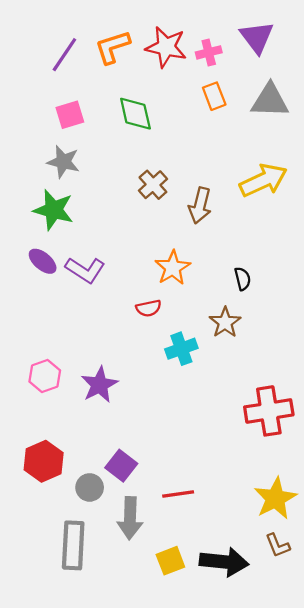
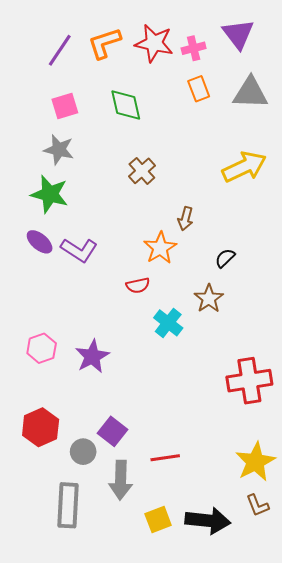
brown arrow: (200, 205) -> (185, 219), moved, size x0.7
black semicircle: (243, 279) -> (225, 258), turned -120
cyan cross: (181, 349) -> (168, 323), turned -32

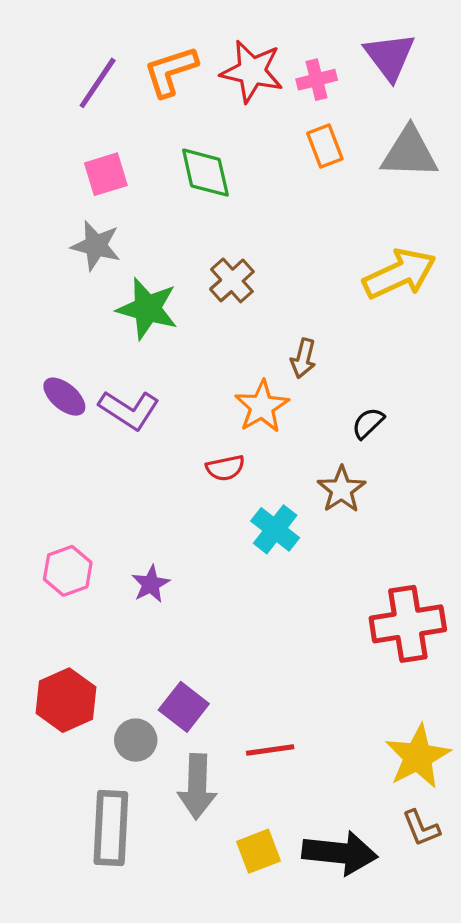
green star: (50, 194) -> (147, 309), moved
purple star: (92, 356) -> (151, 584), size x0.7

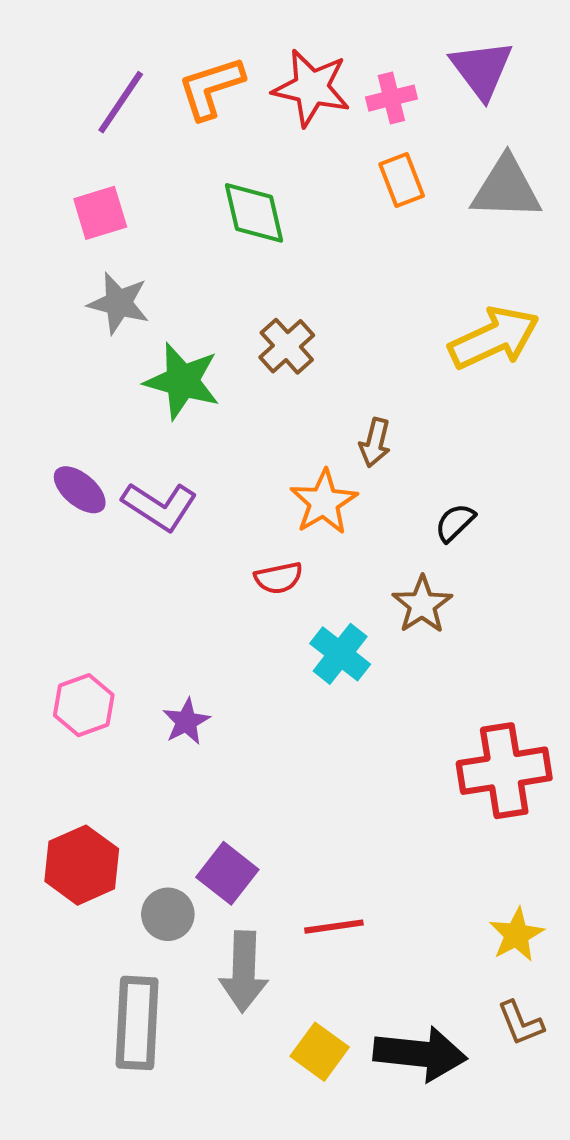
pink square: (106, 174) -> (100, 213), moved
yellow star: (418, 757) -> (516, 935), size x0.7
yellow square: (259, 851) -> (320, 1052), turned -33

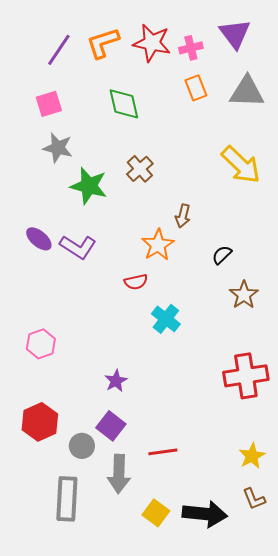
yellow arrow: (494, 338) -> (241, 165), turned 69
brown star: (422, 605) -> (244, 295), moved
purple star: (186, 721) -> (116, 381), moved

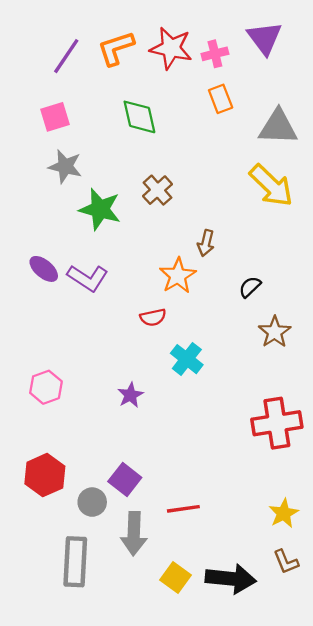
gray triangle: (247, 92) -> (278, 127), moved
purple star: (116, 381) -> (130, 395), moved

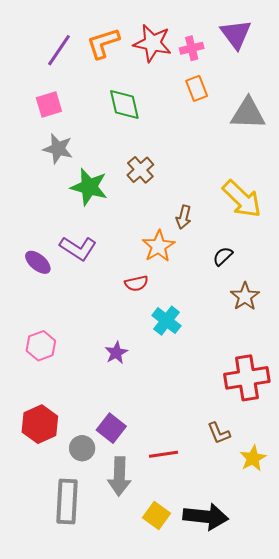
yellow arrow: (271, 186) -> (242, 199), moved
purple ellipse: (44, 269) -> (38, 262), moved
brown L-shape: (286, 562) -> (219, 433), moved

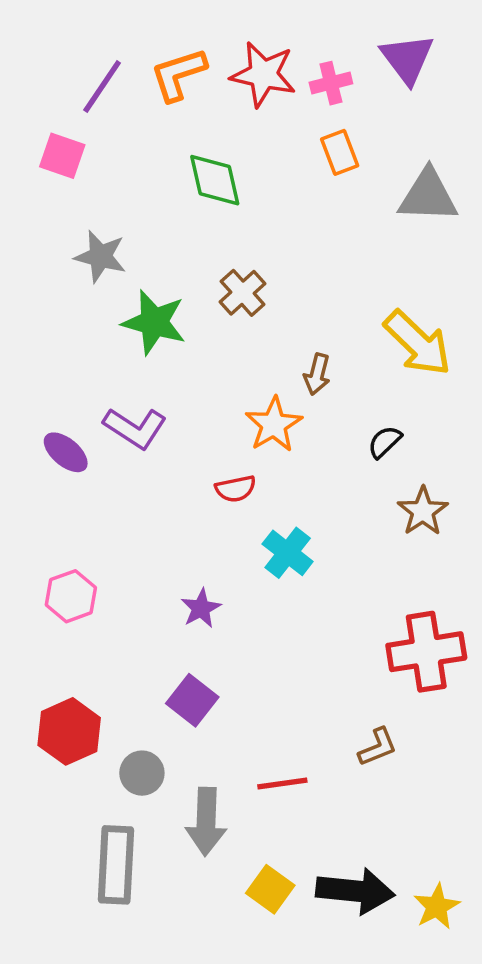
pink square: (49, 104) -> (62, 156), moved, turned 36
purple square: (111, 428) -> (192, 700), moved
brown L-shape: (219, 433) -> (378, 747), turned -90
yellow star: (253, 458) -> (437, 907), moved

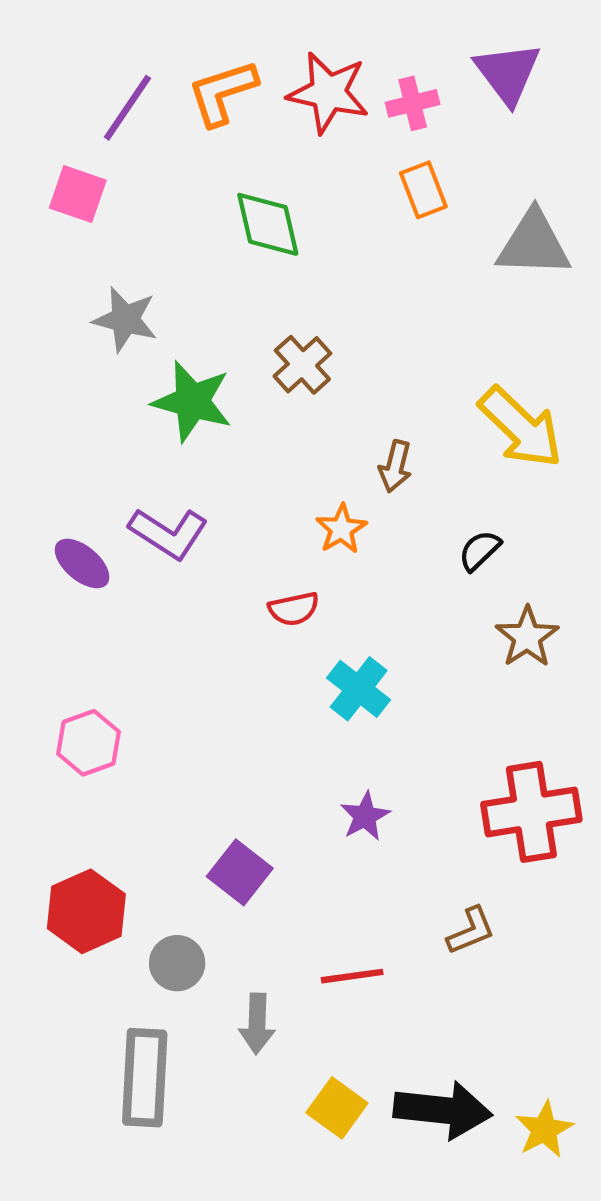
orange star: (274, 425) -> (341, 529), size x0.7
purple star: (201, 608) -> (365, 816), moved
gray arrow: (206, 822) -> (257, 1024), size x0.7

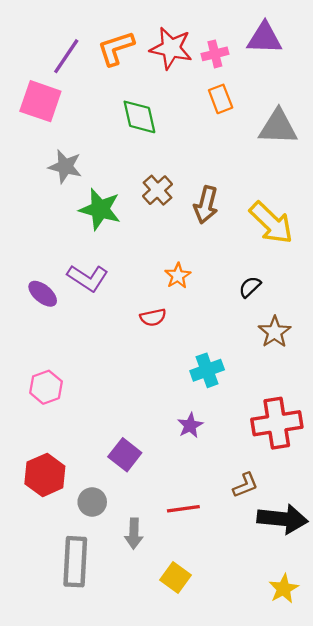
purple triangle: (508, 73) -> (264, 38), turned -51
pink square: (78, 194) -> (40, 101), size x1.4
brown arrow: (395, 466) -> (206, 205), moved, size x1.4
cyan cross: (359, 689) -> (207, 370), moved, turned 32
black arrow: (443, 1110) -> (282, 519), moved

